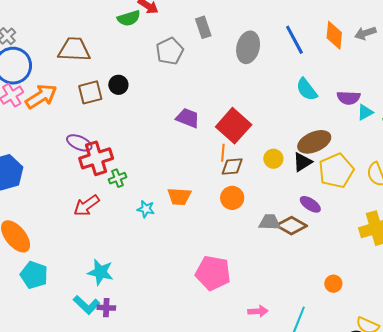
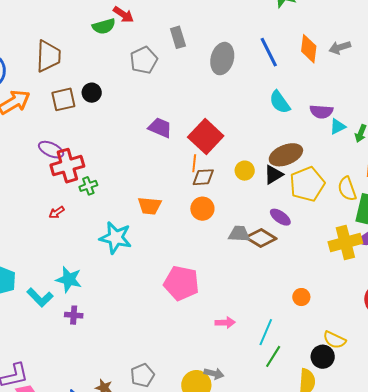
brown trapezoid: (74, 49) -> (48, 56), turned 88
red arrow: (87, 206) -> (57, 212), size x0.6
cyan star: (146, 209) -> (116, 238), moved, size x1.8
cyan L-shape: (87, 305) -> (40, 297), moved

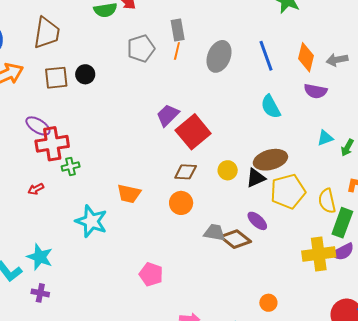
purple semicircle: (321, 112) -> (315, 91), moved
purple trapezoid: (160, 128) -> (168, 115), moved, turned -75
orange line: (194, 163) -> (177, 51), moved
pink pentagon: (181, 283) -> (151, 274), size x0.7

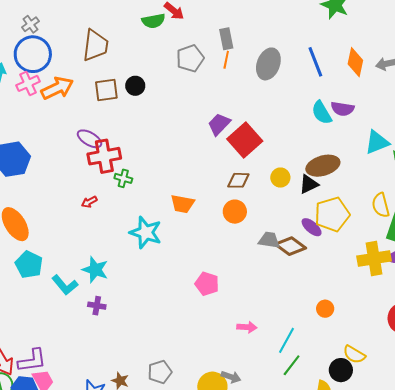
purple semicircle: (315, 91) -> (342, 109), moved
cyan triangle: (325, 138) -> (377, 142), size x1.5
green cross: (71, 166) -> (123, 178), turned 30
yellow pentagon: (288, 191) -> (332, 214), moved

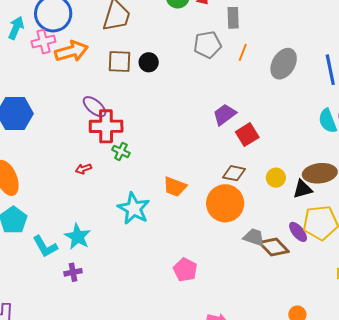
gray rectangle: (226, 39) -> (233, 18), moved
red square: (245, 140) -> (247, 135), size x0.7
orange circle: (235, 212) -> (225, 203), size x1.6
purple cross: (97, 306) -> (73, 272), turned -30

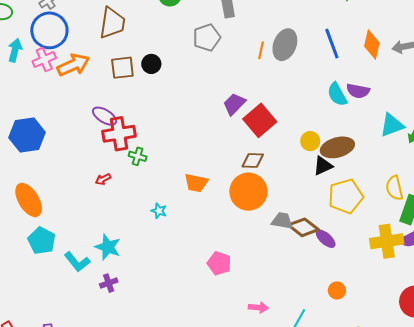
orange line: (243, 52) -> (261, 50), moved
red square: (247, 135) -> (260, 120), size x1.4
yellow circle: (276, 178) -> (310, 141), moved
cyan star: (134, 209) -> (159, 211), size x0.5
purple ellipse: (298, 232) -> (326, 239), moved

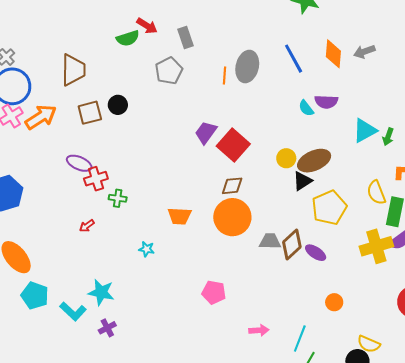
cyan semicircle: (337, 94) -> (306, 108), size x0.7
red cross: (119, 134) -> (96, 179), size x0.7
brown diamond: (303, 227) -> (292, 245), turned -72

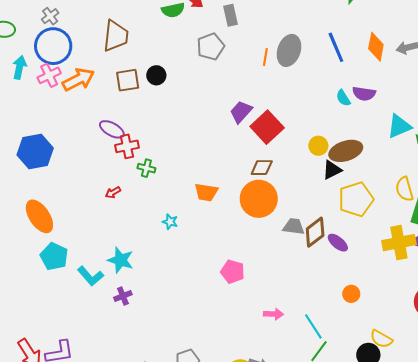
cyan line: (300, 339) -> (313, 326), turned -60

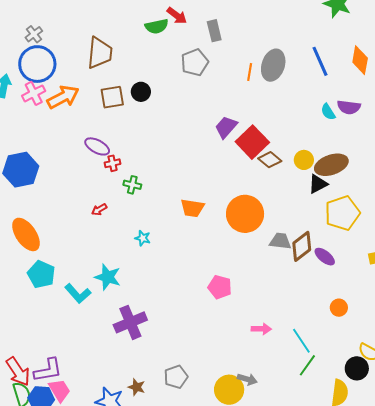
red cross: (127, 146) -> (113, 163), size x0.7
brown diamond: (262, 168) -> (270, 160), moved, turned 40
cyan star: (170, 222) -> (143, 238), moved
purple cross: (123, 296) -> (130, 322), moved, size x1.8

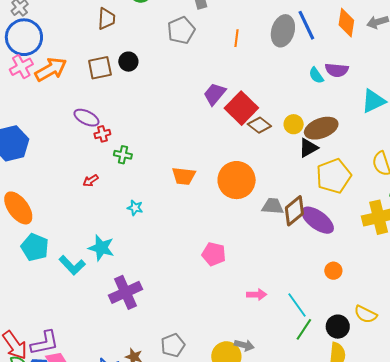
brown trapezoid: (100, 53) -> (106, 19), moved, size x0.7
gray ellipse: (273, 65) -> (283, 31), moved
purple ellipse: (325, 257) -> (318, 220), size x1.6
black circle: (357, 368) -> (338, 327), moved

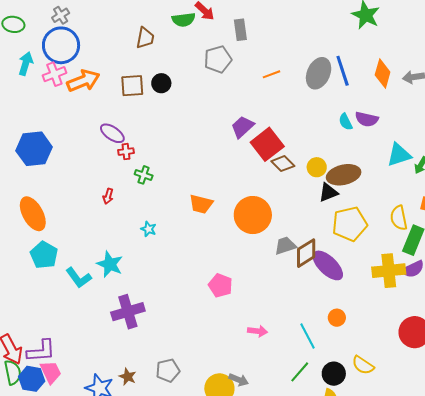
orange line: (236, 38) -> (271, 74), turned 54
red arrow: (91, 181) -> (108, 196), turned -49
gray trapezoid: (273, 206) -> (285, 246), turned -30
cyan line: (297, 305) -> (307, 336), moved

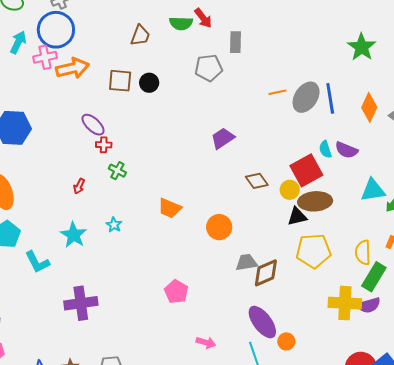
orange line: (271, 74) -> (277, 92), moved
red square: (267, 144) -> (306, 170), moved
orange circle: (253, 215) -> (219, 227), size x0.7
cyan star: (110, 264) -> (74, 235), moved
purple ellipse: (328, 265) -> (262, 322), moved

